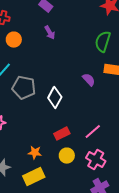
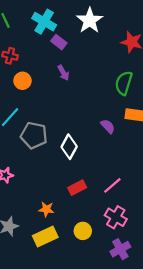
yellow circle: (67, 156) -> (83, 231), moved

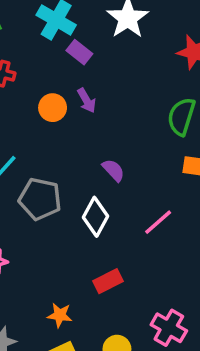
orange circle: (22, 81) -> (53, 108), moved
purple semicircle: (108, 126) -> (113, 170), moved
pink line: (112, 185) -> (158, 222), moved

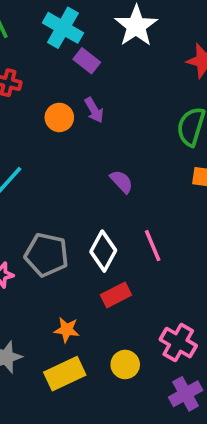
gray pentagon: (40, 199) -> (47, 255), moved
white diamond: (95, 217) -> (103, 251), moved
pink line: (158, 222) -> (153, 246), moved, turned -72

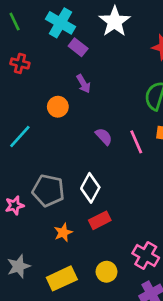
orange circle: (59, 117) -> (58, 107), moved
pink line: (153, 246) -> (136, 142), moved
orange star: (67, 330) -> (63, 233), moved, turned -30

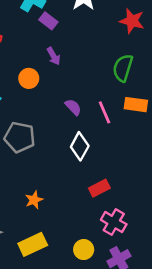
white diamond: (90, 188) -> (80, 146), moved
gray pentagon: (48, 191) -> (20, 137), moved
red rectangle: (100, 220) -> (99, 188), moved
yellow circle: (106, 272) -> (84, 250), moved

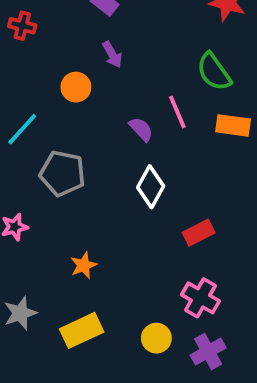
green semicircle: (123, 68) -> (214, 72), turned -52
pink line: (105, 112) -> (177, 112), moved
red rectangle: (99, 188) -> (199, 233), moved

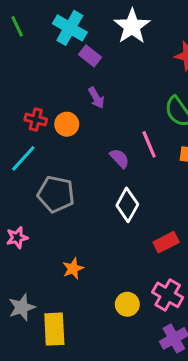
red cross: (22, 26) -> (36, 120), moved
yellow rectangle: (82, 330) -> (54, 329), moved, turned -68
yellow circle: (156, 338) -> (127, 304), moved

